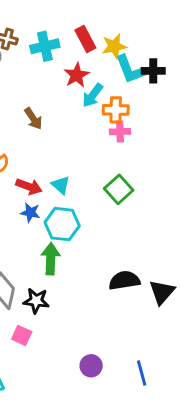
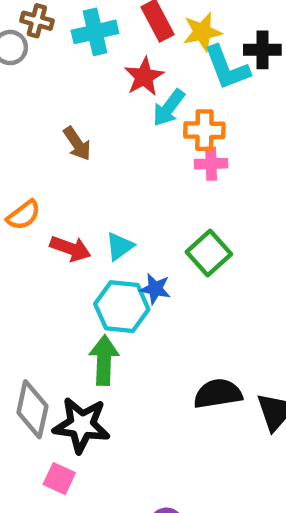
black cross: (153, 71) -> (262, 50), moved
cyan triangle: (61, 185) -> (120, 246), turned 42
blue star: (30, 213) -> (155, 289), moved
black star: (36, 301) -> (82, 425), size x1.4

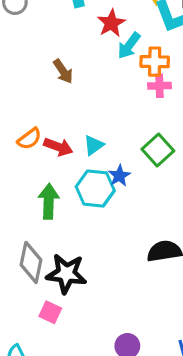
orange semicircle: (24, 215) -> (29, 139), moved
blue star: (155, 289) -> (119, 176), turned 30
green arrow: (104, 360) -> (49, 201), moved

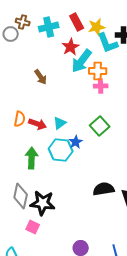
cyan arrow: (129, 46) -> (82, 61), size x1.4
orange semicircle: (29, 139) -> (20, 119), turned -42

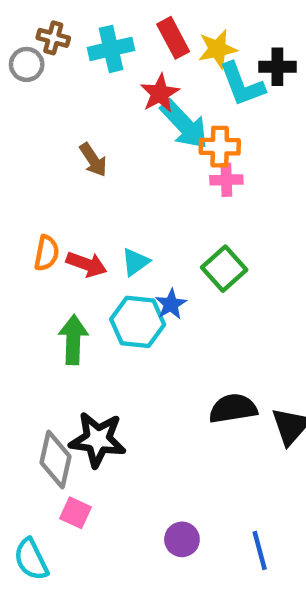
cyan arrow: (82, 61) -> (184, 124), turned -80
gray diamond: (21, 196) -> (55, 460), moved
pink square: (33, 227) -> (75, 513), moved

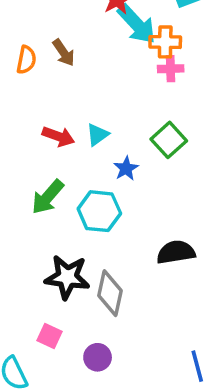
orange semicircle: (47, 253) -> (26, 60), moved
cyan hexagon: (138, 322) -> (99, 211), moved
green arrow: (73, 340) -> (48, 197), turned -141
gray diamond: (55, 460) -> (110, 293), moved
purple circle: (182, 539) -> (98, 357), moved

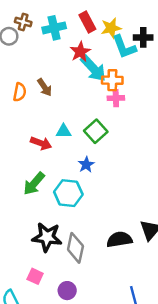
cyan triangle: (98, 135) -> (64, 131), moved, turned 35
green square: (169, 140) -> (96, 131), moved
black semicircle: (176, 252) -> (119, 239), moved

